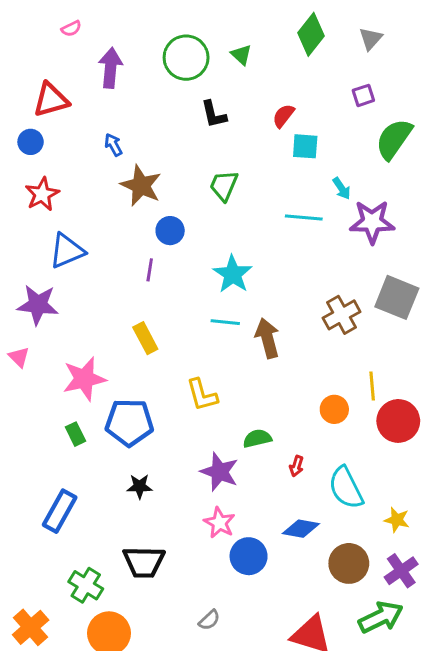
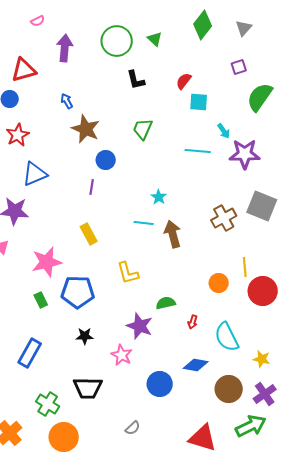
cyan star: (233, 274) -> (159, 197), moved, size x0.6
pink star: (219, 523) -> (122, 355), moved

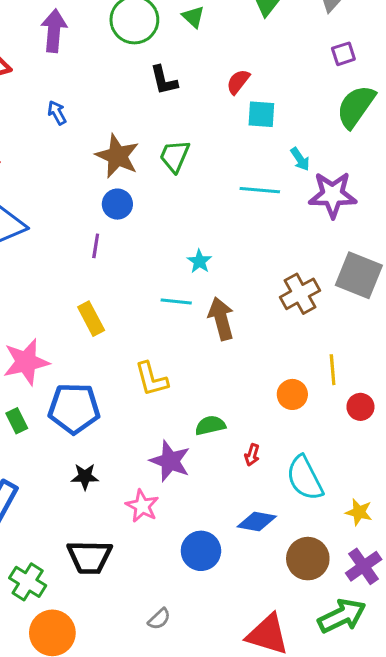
purple square: (239, 67) -> (343, 54), moved
brown star: (86, 129) -> (117, 156), moved
red circle: (263, 291) -> (360, 407), size x0.6

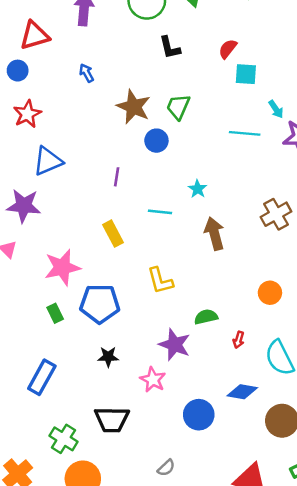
blue circle: (117, 204) -> (156, 141), moved
cyan line: (176, 302) -> (160, 212), moved

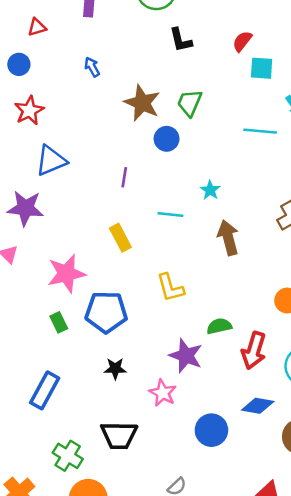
red triangle: (35, 36) -> (37, 27), size x0.6
red arrow: (239, 340) -> (254, 351), size x2.0

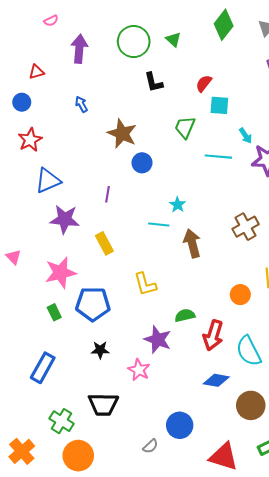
green trapezoid: (190, 103) -> (185, 127), moved
purple star: (25, 208) -> (65, 219), moved
cyan line: (170, 215) -> (159, 225), moved
blue circle: (211, 430) -> (180, 425), moved

